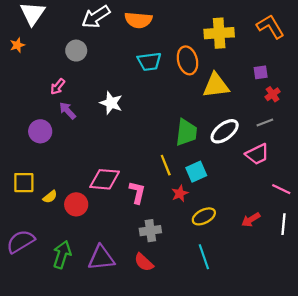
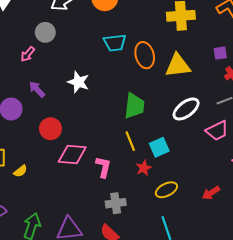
orange ellipse: (187, 60) -> (145, 55), moved
pink arrow: (58, 87) -> (28, 54), moved
green trapezoid: (186, 132) -> (134, 106), moved
red circle: (76, 204) -> (50, 129), moved

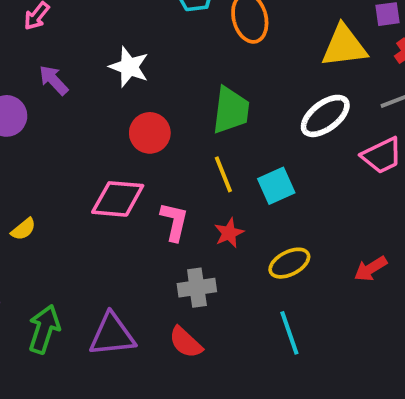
yellow triangle: (178, 65) -> (344, 46), moved
red circle: (50, 129) -> (150, 133), moved
red star: (144, 168) -> (229, 233), moved

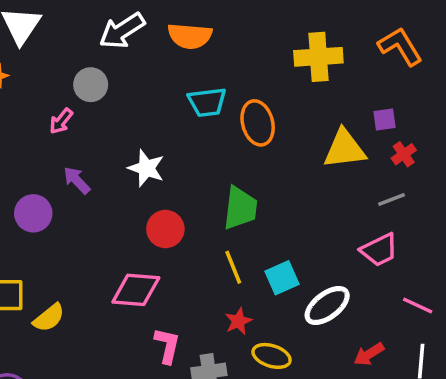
white ellipse: (325, 116) -> (327, 306), moved
pink L-shape: (174, 222) -> (167, 346), moved
yellow semicircle: (23, 229) -> (49, 318), size x1.4
yellow ellipse: (289, 263) -> (272, 356), moved, turned 45

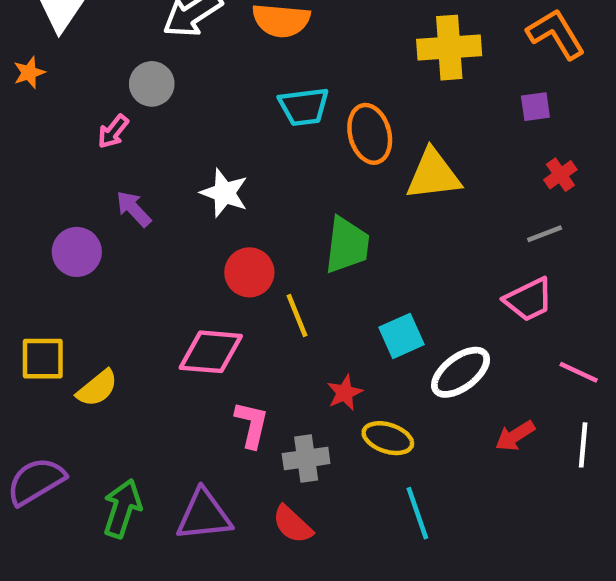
purple square: (385, 119) -> (535, 107), moved
yellow triangle: (345, 149) -> (433, 175), moved
yellow line: (233, 267) -> (297, 315), moved

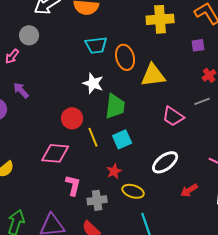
white star: (224, 193) -> (93, 83), moved
pink trapezoid: (529, 300) -> (173, 116), moved, turned 60
cyan square: (401, 336) -> (122, 139), moved

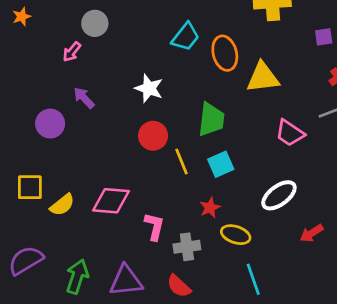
cyan trapezoid: (96, 45) -> (186, 37), turned -45
white star: (93, 83) -> (149, 88), moved
pink diamond: (55, 153) -> (111, 201), moved

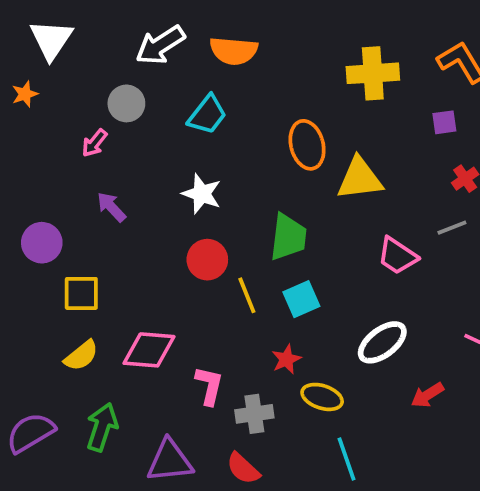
cyan trapezoid: (186, 37) -> (207, 115), moved
purple circle: (50, 124) -> (42, 243), moved
yellow square: (30, 187) -> (81, 293), moved
green arrow: (77, 277) -> (102, 427), moved

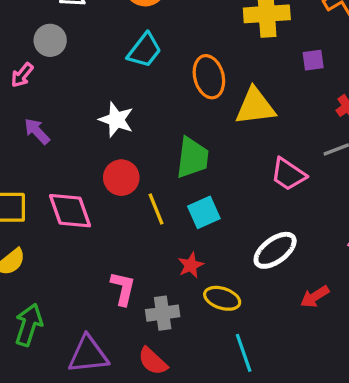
cyan trapezoid: (207, 115) -> (144, 50), moved
purple square: (444, 122) -> (313, 60), moved
pink diamond: (149, 350) -> (70, 211), moved, turned 66

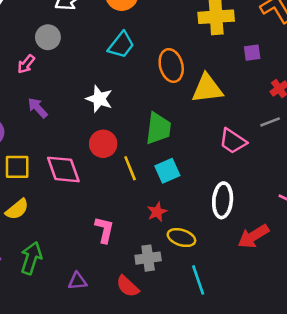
white ellipse: (275, 250) -> (223, 200), turned -48
red arrow: (315, 297) -> (253, 236), size x1.4
gray cross: (163, 313) -> (148, 258), moved
purple triangle: (88, 355) -> (77, 281), size x0.6

